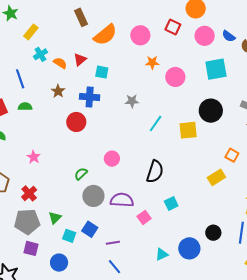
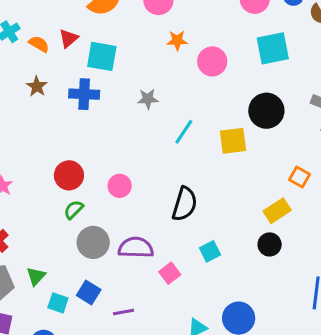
cyan square: (102, 72) -> (102, 56), size x1.5
red circle: (76, 122) -> (69, 175), moved
black circle: (213, 233) -> (270, 244), moved

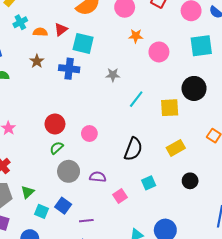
orange semicircle: (39, 44) -> (40, 32), turned -32
yellow rectangle: (277, 211) -> (176, 148), moved
purple semicircle: (136, 248) -> (98, 177), size x0.7

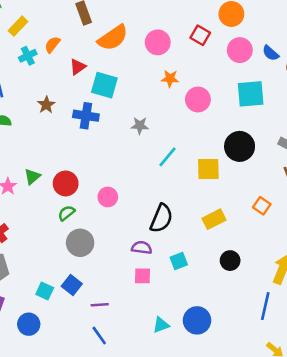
orange semicircle: (40, 32) -> (52, 45), moved, turned -56
purple semicircle: (98, 177) -> (142, 248), moved
green triangle: (28, 192) -> (32, 177), moved
pink square: (120, 196) -> (142, 276), turned 32

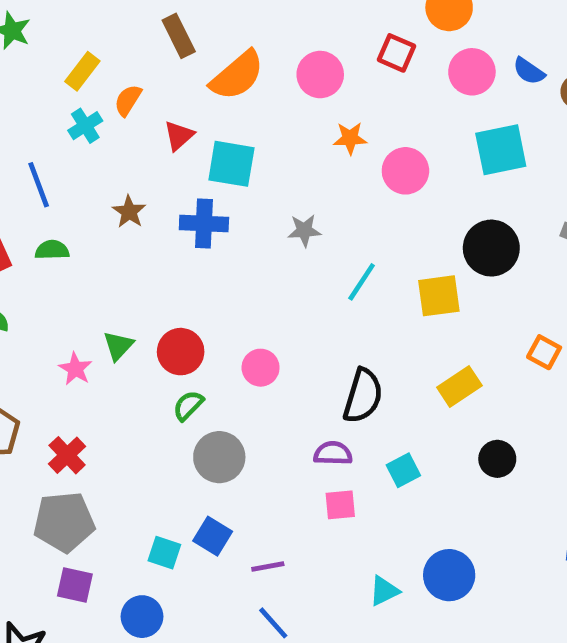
yellow rectangle: (18, 26) -> (82, 71), moved

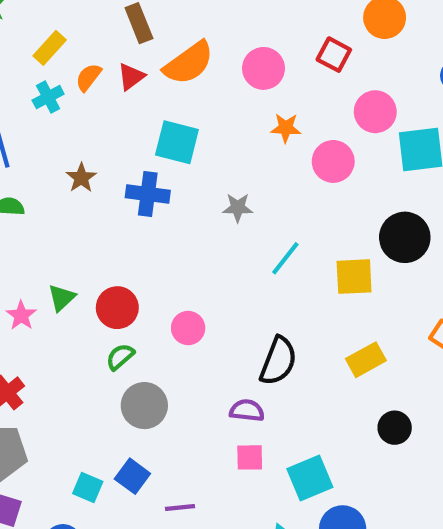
pink circle: (472, 72) -> (375, 112), moved
red triangle: (179, 136) -> (131, 77), moved
cyan square: (403, 470) -> (310, 478), moved, size x1.5

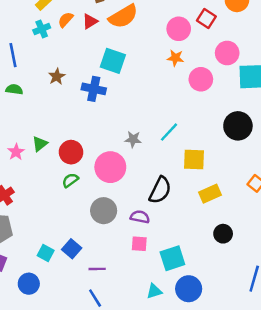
pink circle: (264, 68) -> (179, 29), moved
gray star: (238, 208) -> (133, 139), moved
yellow square: (354, 277) -> (194, 159), moved
pink circle: (188, 328) -> (110, 167), size x1.6
gray circle: (144, 406) -> (104, 211), moved

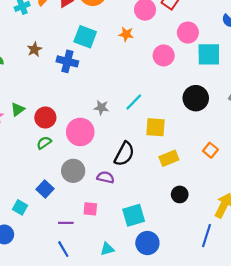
orange star: (175, 58) -> (126, 34), moved
pink square: (139, 244) -> (90, 209), moved
blue square: (72, 249) -> (45, 189), moved
cyan triangle: (154, 291) -> (107, 249), moved

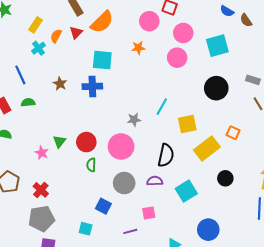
pink circle: (188, 33) -> (183, 33), moved
green semicircle: (44, 143) -> (91, 165), turned -40
orange square: (210, 150) -> (233, 133), moved
yellow rectangle: (169, 158) -> (207, 148), size x1.4
cyan square: (134, 215) -> (186, 191), moved

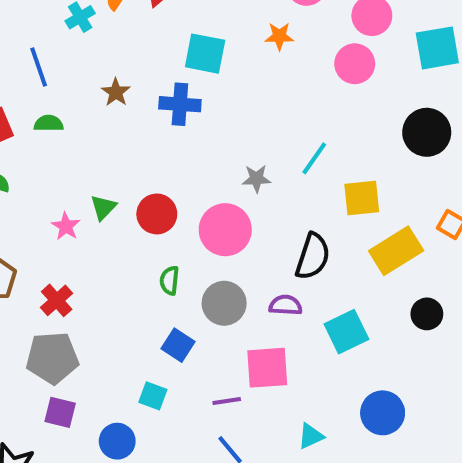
green semicircle: (91, 165) -> (170, 280), moved
pink square: (149, 213) -> (267, 368), size x1.6
cyan square: (86, 229) -> (153, 396), moved

